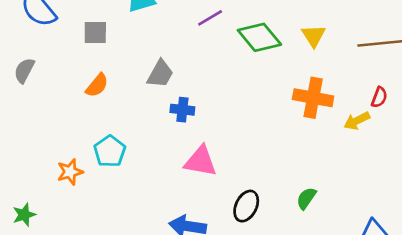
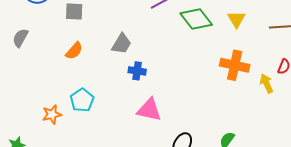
yellow arrow: (357, 121) -> (267, 83), turned 90

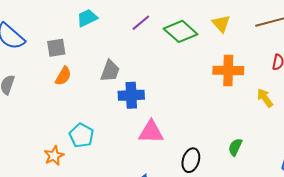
orange semicircle: (74, 51) -> (63, 76), moved
blue cross: (137, 71) -> (131, 95), size x1.4
yellow arrow: (267, 83) -> (265, 98), moved

